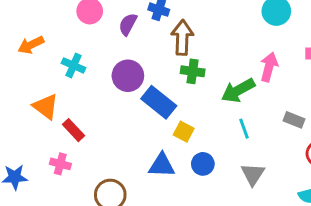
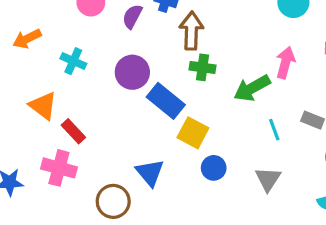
cyan line: (244, 129) -> (274, 130), moved
yellow square: (184, 132) -> (193, 133), size x1.4
pink cross: (60, 164) -> (59, 168), size x1.5
blue triangle: (162, 165) -> (150, 173), moved, turned 48

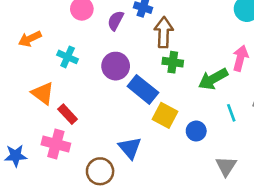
blue circle: (214, 168) -> (196, 131), moved
gray triangle: (268, 179) -> (226, 166), moved

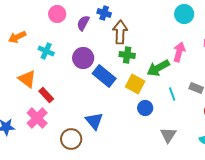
yellow square: (165, 115) -> (135, 84), moved
pink cross: (56, 144) -> (37, 118), turned 30

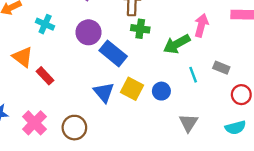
yellow square: (135, 84) -> (132, 89), moved
pink cross: (37, 118) -> (34, 123), moved
blue triangle: (94, 121) -> (104, 92), moved

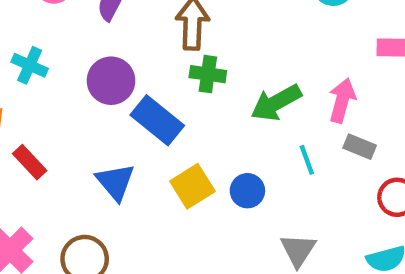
pink arrow: (201, 25) -> (342, 100), moved
yellow square: (132, 89) -> (192, 186), turned 30
blue triangle: (104, 92) -> (115, 182), moved

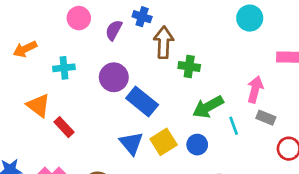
cyan cross: (30, 65) -> (64, 68), turned -30
green cross: (208, 74) -> (189, 67), moved
green arrow: (276, 103) -> (208, 107), moved
blue triangle: (115, 182) -> (131, 143), moved

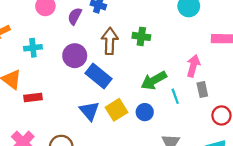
brown arrow: (164, 42) -> (110, 41), moved
green cross: (189, 67) -> (141, 36), moved
gray rectangle: (266, 118) -> (202, 90), turned 56
red rectangle: (64, 127) -> (33, 97), turned -54

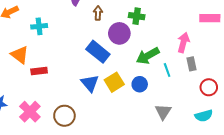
brown arrow: (110, 41) -> (98, 13), moved, size x0.6
purple circle: (75, 56) -> (119, 33), moved

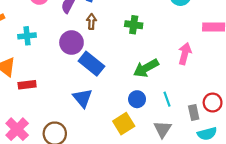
purple circle: (119, 33) -> (71, 43), moved
gray rectangle: (192, 64) -> (194, 113), moved
cyan line: (167, 70) -> (167, 99), moved
yellow square: (114, 82) -> (124, 124), moved

